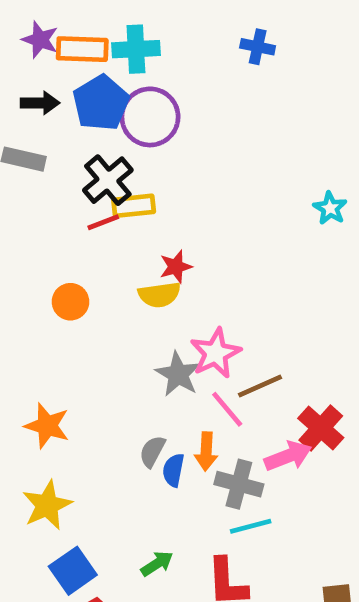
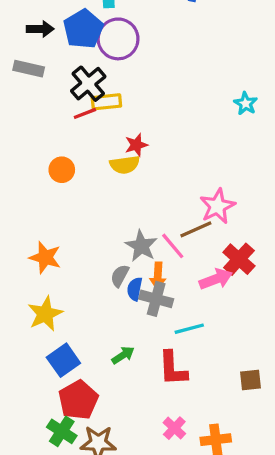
pink star: (215, 353) -> (217, 206), moved
gray star: (178, 374) -> (141, 246), moved
gray cross: (239, 484) -> (156, 299), moved

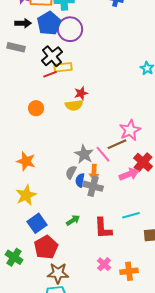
cyan line: (189, 329) -> (131, 215), moved
green cross: (62, 431) -> (14, 257), moved

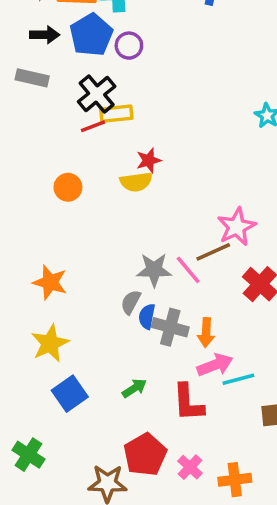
purple circle: (70, 29) -> (129, 46), size x0.6
gray star: (84, 154) -> (154, 270), turned -30
orange arrow: (94, 172) -> (206, 333), moved
pink arrow: (129, 174) -> (215, 365), moved
red pentagon: (46, 247) -> (145, 455), moved

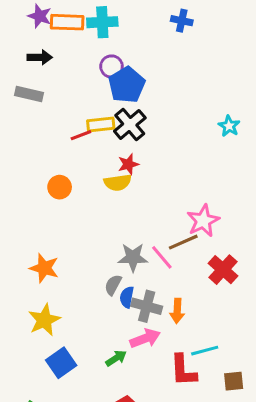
blue pentagon: (91, 35) -> (127, 85), moved
black cross: (97, 94) -> (130, 124), moved
pink arrow: (215, 365) -> (145, 338), moved
red L-shape: (188, 403) -> (183, 370), moved

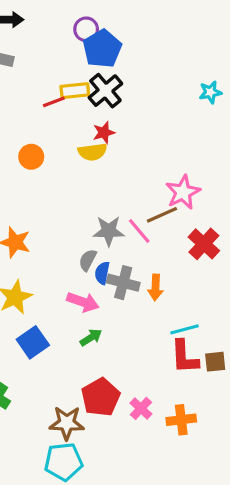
cyan star: (229, 126) -> (210, 92), turned 30
pink arrow: (145, 338) -> (83, 302), moved, turned 40
red L-shape: (183, 370) -> (184, 357), moved

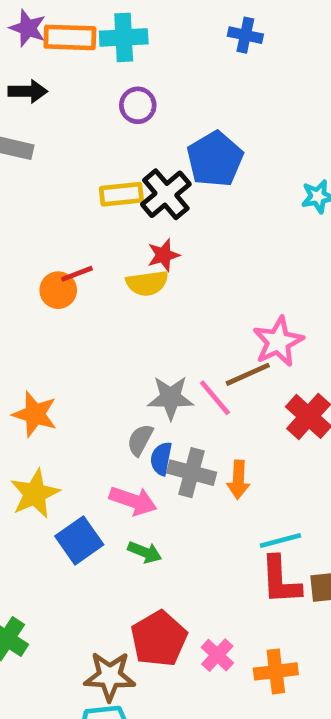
blue pentagon: (102, 49) -> (215, 159), moved
red line: (54, 102) -> (77, 274), moved
green arrow: (91, 337) -> (145, 552), turned 55
blue square: (33, 342) -> (79, 540), moved

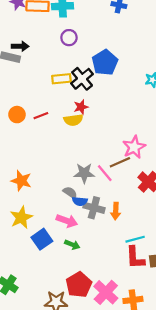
black arrow: (28, 91) -> (20, 46), moved
orange circle: (58, 290) -> (17, 115), moved
gray semicircle: (140, 440) -> (70, 193), turned 96
blue semicircle: (161, 459) -> (80, 201), turned -96
pink cross: (217, 655) -> (106, 292), size x1.6

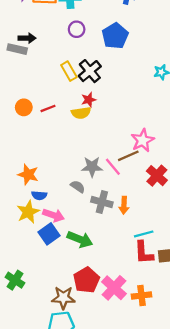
blue pentagon: (105, 63) -> (115, 36), moved
yellow rectangle: (61, 79) -> (69, 71), turned 66
blue semicircle: (80, 201) -> (39, 195), moved
pink arrow: (67, 221) -> (53, 215), moved
green arrow: (72, 245) -> (80, 239), size x1.6

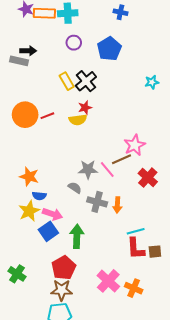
orange circle: (24, 107) -> (25, 115), size x1.6
green arrow: (80, 239) -> (77, 236), turned -110
red pentagon: (86, 280) -> (64, 268), moved
orange cross: (141, 296) -> (134, 288), turned 30

